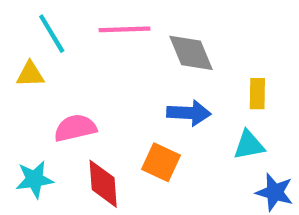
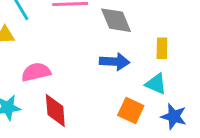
cyan triangle: (249, 145) -> (156, 84), turned 35
orange square: (161, 162) -> (131, 111), moved

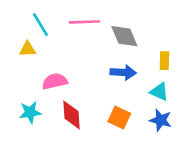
orange square: (131, 111) -> (119, 118), moved
blue star: (174, 116) -> (161, 120), moved

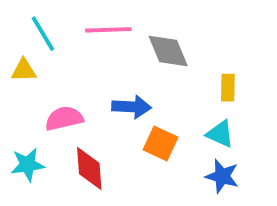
blue arrow: (123, 72) -> (132, 107), moved
orange square: (119, 118) -> (160, 143), moved

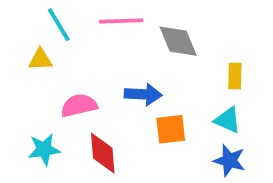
orange square: (160, 143) -> (171, 129), turned -32

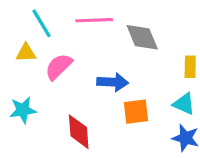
pink semicircle: (79, 105) -> (58, 67), moved, turned -32
cyan star: (44, 149) -> (23, 110), moved

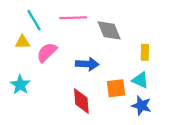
cyan star: (23, 110) -> (20, 85), turned -30
orange square: (136, 112) -> (116, 88), moved
red diamond: (79, 132) -> (81, 101), moved

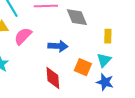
cyan triangle: (140, 80) -> (104, 60), turned 49
orange square: (116, 88) -> (83, 67), turned 30

